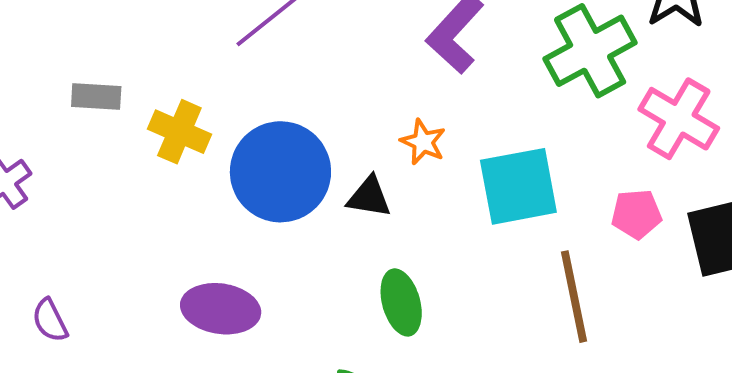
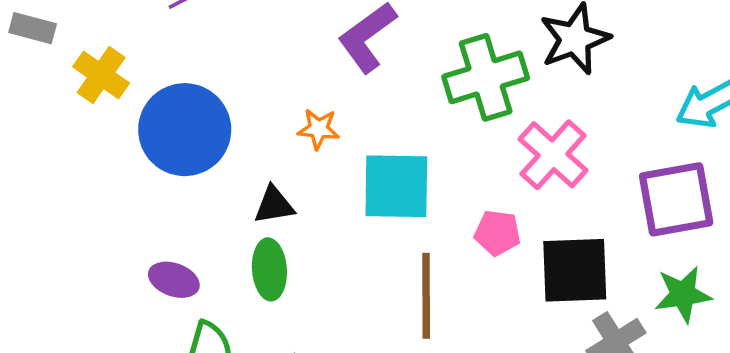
orange star: (423, 142) -> (319, 129), turned -30
black triangle: (369, 197) -> (274, 205), moved, turned -30
purple ellipse: (221, 309) -> (174, 280), moved, size x0.7

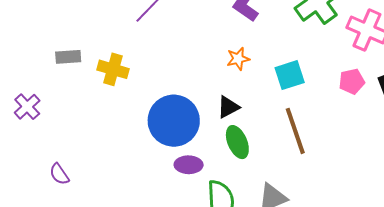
blue circle: (185, 130) -> (174, 121), moved
cyan square: (396, 186) -> (290, 75), size x0.7
brown line: (426, 296) -> (295, 131), moved

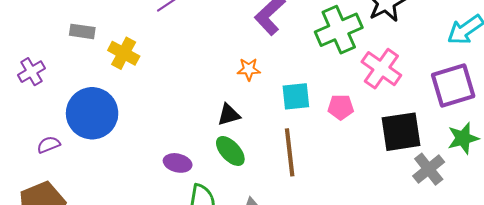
pink pentagon: (352, 81) -> (341, 107), moved
blue circle: (174, 121) -> (92, 113), moved
green ellipse: (237, 142) -> (230, 151), turned -32
purple semicircle: (59, 174) -> (49, 145), turned 90

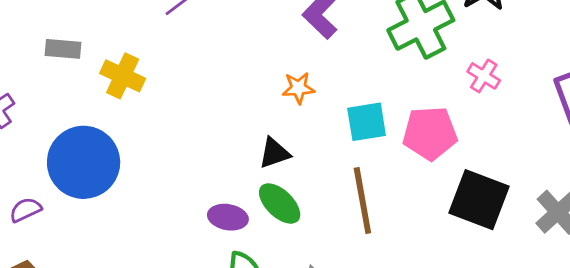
pink cross: (381, 69) -> (484, 76), size x0.6
pink pentagon: (341, 107) -> (430, 133), size x1.5
black square: (401, 132) -> (479, 200), moved, turned 33
purple ellipse: (178, 163) -> (228, 217), moved

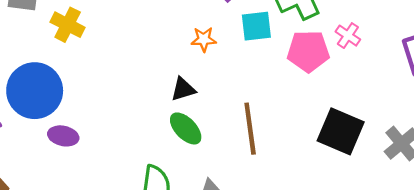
cyan square: (367, 122) -> (256, 26), moved
pink pentagon: (430, 133) -> (308, 51), moved
purple ellipse: (228, 217) -> (63, 136), moved

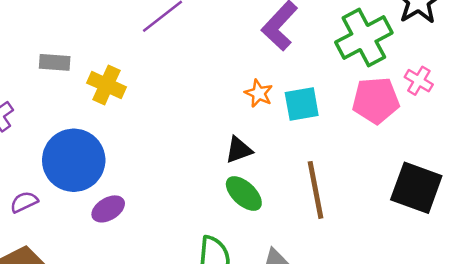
cyan square: (256, 26) -> (302, 104), moved
orange star: (204, 39) -> (259, 93), turned 30
purple ellipse: (63, 136) -> (108, 209), turned -40

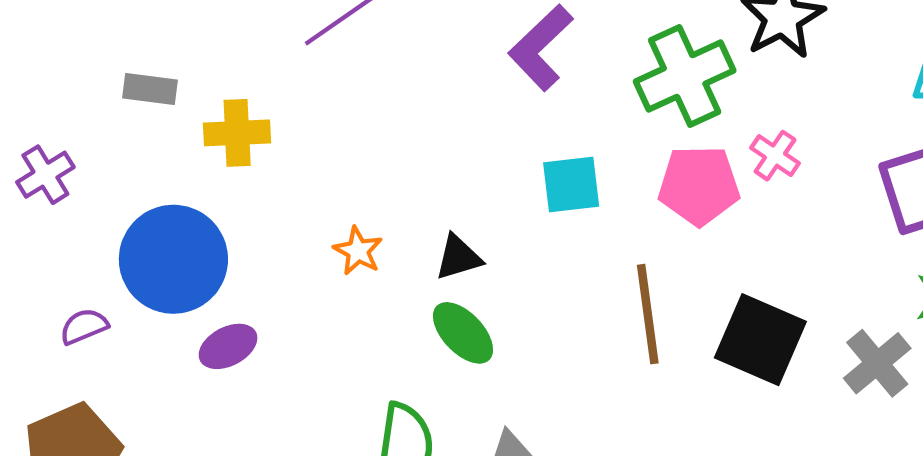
yellow cross: (106, 85) -> (237, 133), turned -30
orange star: (259, 93) -> (358, 251), moved
brown line: (315, 190) -> (648, 314), moved

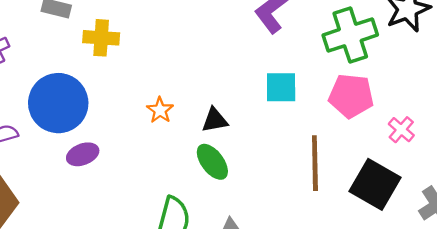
pink cross: (775, 156) -> (401, 130), moved

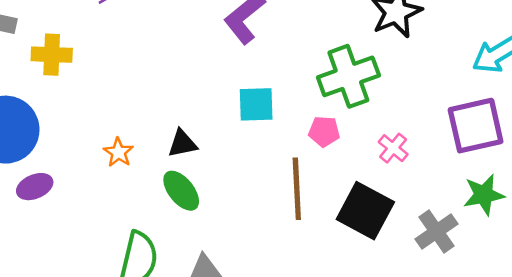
green cross: (350, 35) -> (348, 76), moved
pink pentagon: (351, 96) -> (324, 131), moved, size x0.6
orange star: (160, 110) -> (118, 152), moved

